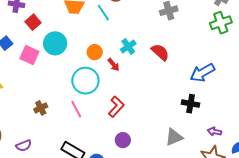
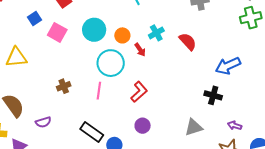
cyan circle: (55, 43) -> (94, 30), moved
pink line: (76, 109) -> (99, 91), turned 30

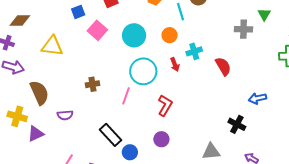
orange circle: (122, 35) -> (170, 35), moved
blue arrow: (228, 66) -> (257, 98), size x0.7
red L-shape: (139, 92) -> (165, 105), turned -30

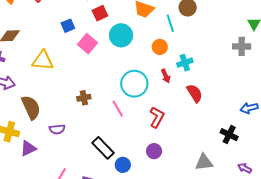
gray cross: (244, 29) -> (242, 46), moved
cyan circle: (134, 35) -> (121, 35), moved
red semicircle: (223, 66) -> (195, 93), moved
pink line: (126, 96) -> (118, 109), turned -48

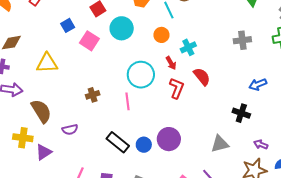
gray cross: (242, 46) -> (242, 40), moved
pink line: (118, 109) -> (127, 101), turned 30
red L-shape: (157, 117) -> (177, 88), moved
purple circle: (154, 151) -> (169, 139), size x1.5
blue circle: (123, 165) -> (144, 145), moved

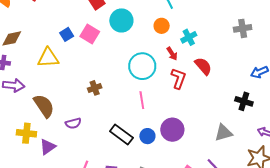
blue square: (68, 25) -> (67, 34), moved
pink line: (127, 101) -> (142, 100), moved

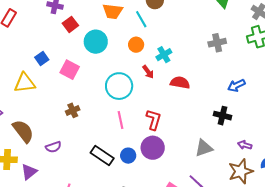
pink square: (90, 34) -> (70, 70), moved
red semicircle: (203, 66) -> (180, 83), turned -36
red L-shape: (178, 79) -> (154, 120), moved

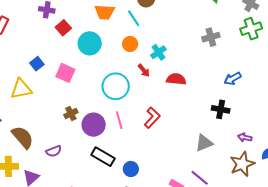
red L-shape: (154, 120) -> (152, 118), turned 30
purple circle: (153, 148) -> (94, 125), moved
blue circle: (128, 156) -> (131, 169), moved

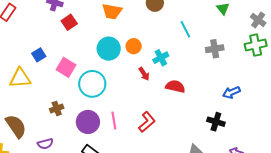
cyan line: (134, 18) -> (185, 29), moved
cyan circle: (90, 43) -> (109, 49), moved
cyan circle: (116, 86) -> (92, 84), moved
brown cross: (71, 114) -> (57, 109), moved

